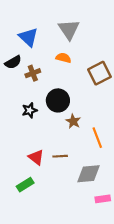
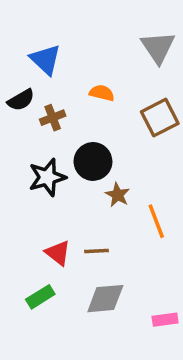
gray triangle: (69, 29) -> (158, 47), moved
black star: (30, 110) -> (47, 177), size x1.5
gray diamond: (89, 174) -> (105, 299), moved

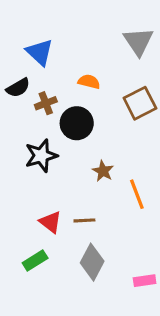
black circle: (93, 161) -> (77, 123), moved
gray diamond: (105, 299) -> (92, 262), turned -57

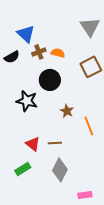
brown cross: (46, 103) -> (39, 52), moved
black star: (41, 156) -> (27, 101), turned 30
pink rectangle: (145, 281) -> (85, 195), moved

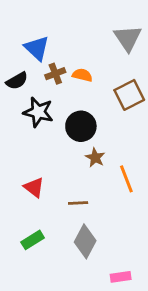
black circle: (50, 80) -> (81, 126), moved
black star: (27, 101) -> (38, 112), moved
red triangle: (33, 144) -> (34, 187), moved

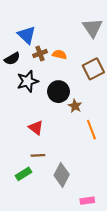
black star: (38, 112) -> (28, 81), turned -30
brown star: (95, 158) -> (75, 106), moved
red triangle: (34, 187) -> (36, 128), moved
brown line: (78, 203) -> (38, 155), moved

